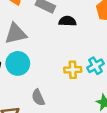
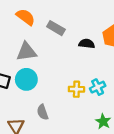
black semicircle: (67, 21) -> (87, 44), moved

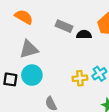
gray rectangle: (56, 28) -> (64, 26), moved

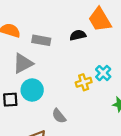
gray rectangle: (64, 26) -> (41, 40), moved

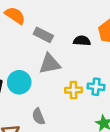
gray triangle: (23, 63) -> (50, 64), moved
cyan cross: (103, 73) -> (96, 87), turned 35

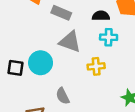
gray triangle: (50, 64) -> (70, 42), turned 35
cyan cross: (96, 87) -> (109, 37), moved

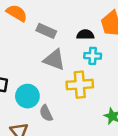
cyan circle: (41, 63) -> (27, 96), moved
yellow cross: (96, 66) -> (80, 85), size x1.5

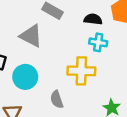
gray triangle: (54, 60) -> (31, 36), moved
gray semicircle: (46, 113) -> (57, 99), moved

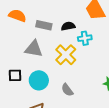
black semicircle: (93, 19) -> (68, 26), moved
yellow cross: (81, 71) -> (66, 55), moved, turned -30

